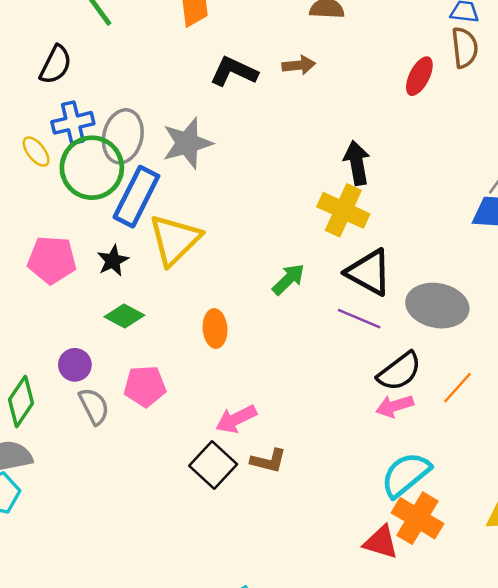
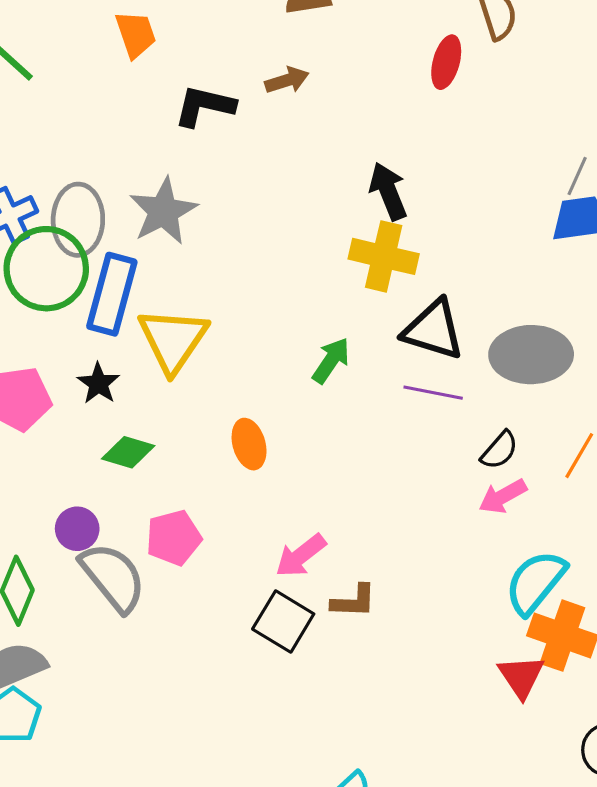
black semicircle: (399, 371) -> (499, 450), size x0.7
gray semicircle: (94, 406) -> (113, 577), size x1.5
red triangle: (381, 542) -> (521, 676), turned 51

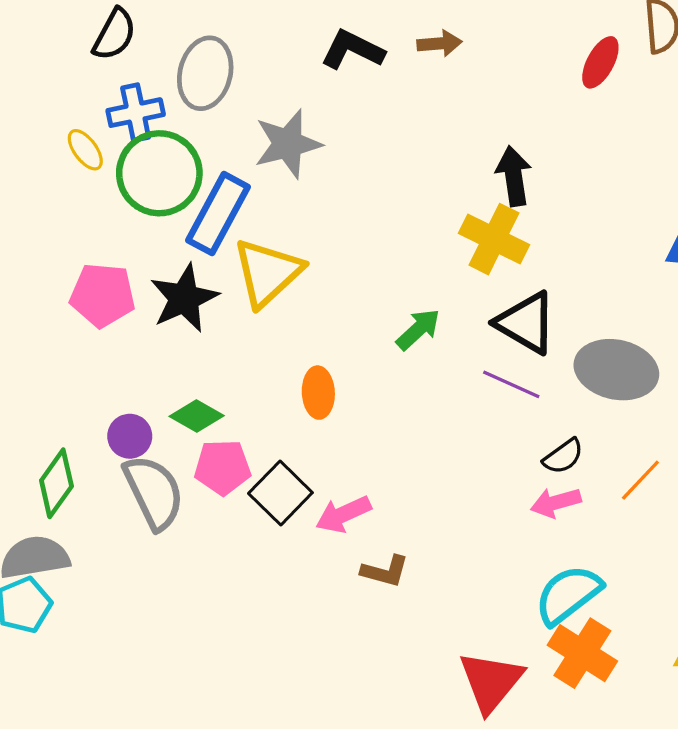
gray ellipse: (78, 220) -> (205, 73), moved
black star: (98, 383) -> (184, 298), size x1.6
green diamond: (128, 452) -> (197, 416), moved
black square: (283, 622) -> (280, 493), moved
red triangle: (521, 676) -> (491, 682), moved, size x1.4

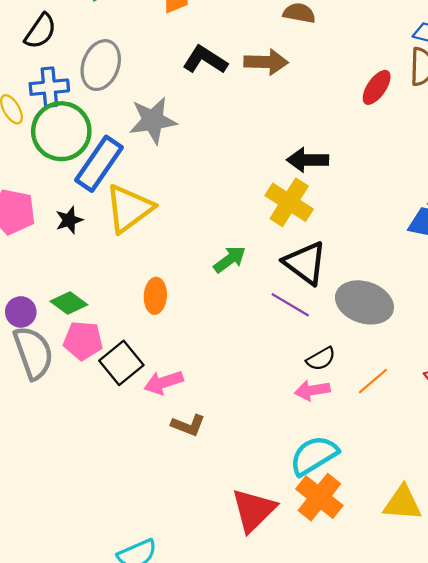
brown arrow: (439, 43) -> (266, 62), size x1.4
black arrow: (514, 176) -> (308, 160), turned -87
black star: (184, 298) -> (69, 220), size x0.6

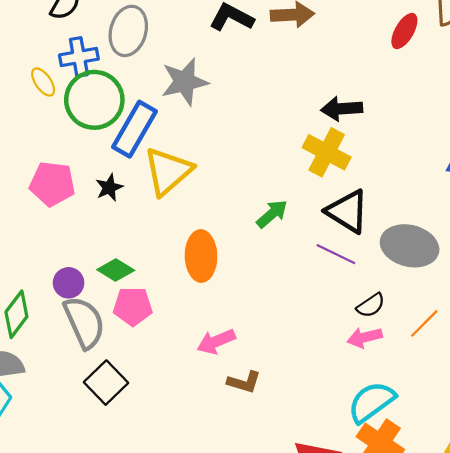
orange ellipse: (155, 296) -> (201, 256), size x1.4
black square: (121, 363) -> (106, 383), moved

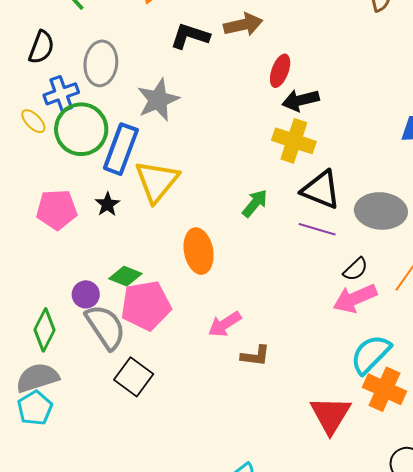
red ellipse: (404, 31) -> (280, 71), moved
pink pentagon: (133, 306) -> (146, 306), size x1.4
pink arrow: (365, 337) -> (355, 298), size x1.4

